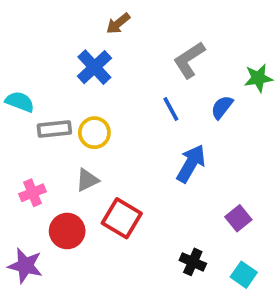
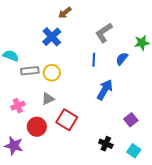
blue line: (171, 109) -> (94, 60), turned 32

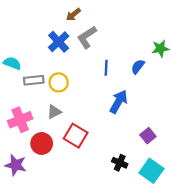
gray L-shape: (104, 33) -> (87, 37), moved
pink cross: (18, 106) -> (20, 120), size x1.5
cyan square: (134, 151) -> (151, 171), size x1.5

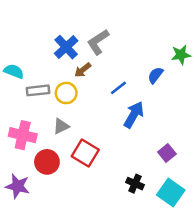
brown arrow: (73, 15) -> (83, 70), moved
blue line: (106, 68) -> (118, 88), moved, turned 49
pink cross: (20, 120) -> (23, 135), turned 35

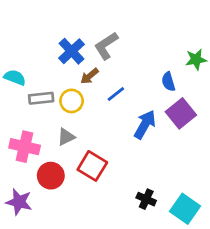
blue semicircle: (155, 75) -> (168, 82), turned -54
blue line: (118, 88) -> (116, 94), moved
purple square: (167, 153) -> (181, 113), moved, size x1.5

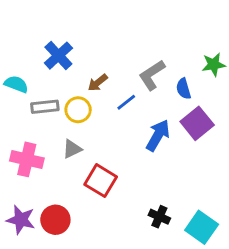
gray L-shape: (106, 46) -> (152, 75), moved
blue cross: (72, 51) -> (58, 56), moved
red circle: (51, 176) -> (55, 220), moved

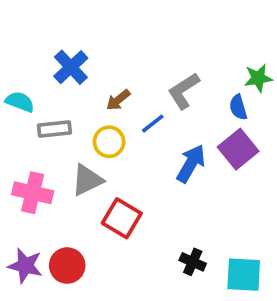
blue semicircle: (184, 89) -> (238, 107), moved
yellow circle: (78, 110) -> (109, 142), moved
gray triangle: (72, 149) -> (87, 180), size x1.4
cyan square: (202, 227) -> (244, 275), turned -32

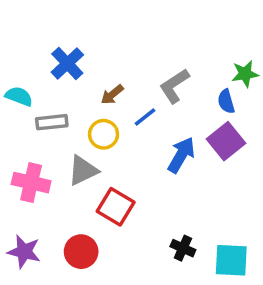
red circle: (67, 266) -> (81, 252), moved

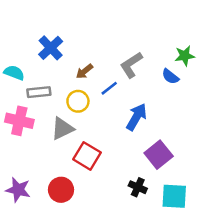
blue semicircle: (226, 101) -> (170, 77), turned -36
purple square: (226, 141) -> (159, 155), moved
pink cross: (31, 183) -> (19, 121), moved

